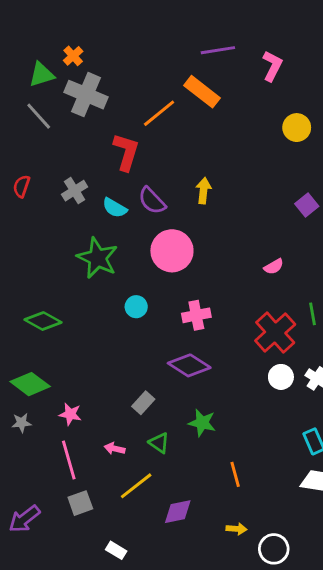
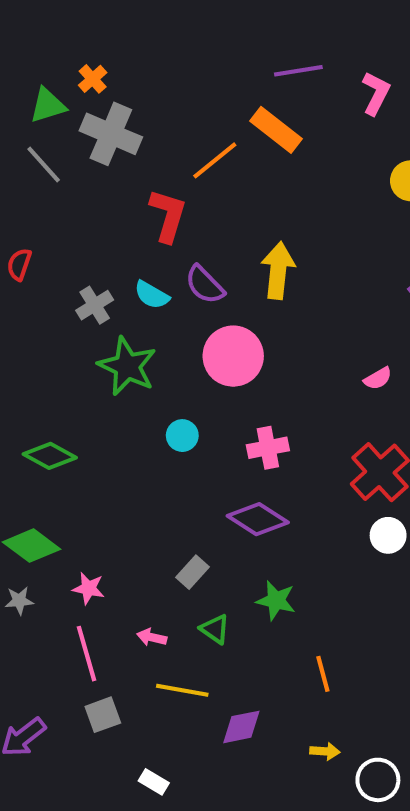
gray cross: (75, 191) -> (95, 305), moved
yellow arrow: (204, 191) -> (278, 270), size x1.5
yellow line: (136, 486) -> (182, 690), turned 48

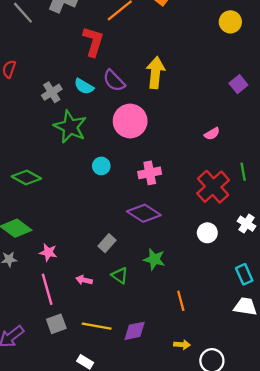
white circle: (388, 535) -> (207, 233), moved
yellow line: (182, 690) -> (97, 326), moved

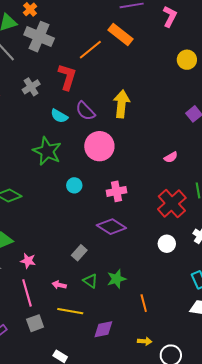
gray cross: (52, 92) -> (31, 87), moved
green star: (154, 259) -> (117, 279), moved, turned -30
yellow line: (97, 326) -> (70, 311), moved

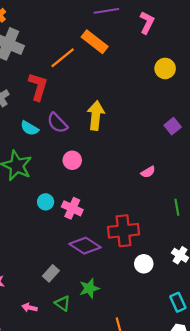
pink circle: (99, 146) -> (72, 160), size x0.6
pink cross: (117, 191) -> (72, 208), moved, turned 36
red cross: (172, 203) -> (123, 231), moved, turned 36
green star: (117, 279) -> (89, 288), moved

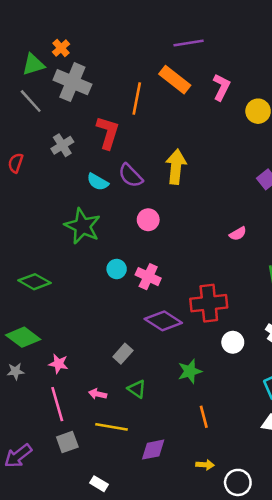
pink L-shape: (147, 23) -> (221, 87), moved
orange line: (63, 58) -> (137, 99), turned -40
green star: (89, 288) -> (190, 371), moved

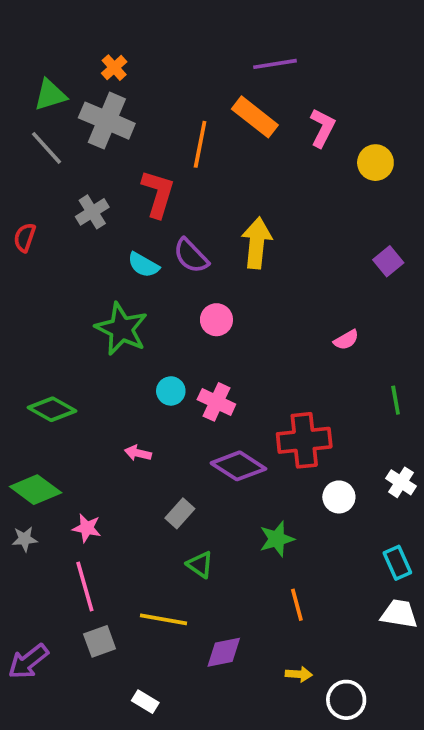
orange cross: (61, 48) -> (114, 68), moved
pink arrow: (98, 394) -> (138, 453), moved

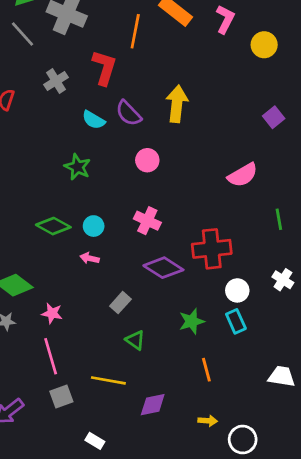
green star: (121, 329) -> (77, 167), size x0.7
pink semicircle: (346, 340) -> (243, 175), size x1.6
cyan circle: (171, 391) -> (94, 226), moved
green diamond: (52, 409) -> (53, 226), moved
cyan rectangle: (397, 563) -> (236, 321), moved

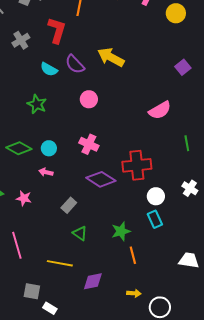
yellow arrow: (177, 104) -> (111, 57), turned -68
pink star: (52, 313) -> (24, 198), moved
green star: (192, 321) -> (121, 231), moved
gray square: (61, 397) -> (32, 291), moved, turned 30

